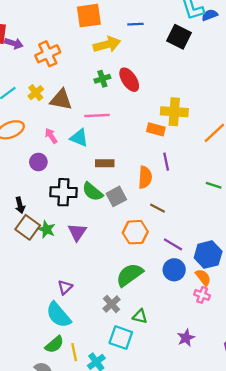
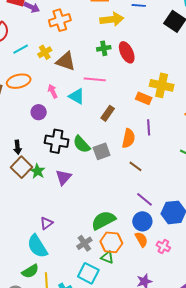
brown rectangle: (105, 163) -> (108, 113), moved, turned -63
orange hexagon: (135, 232) -> (111, 242), moved
orange semicircle: (203, 277) -> (141, 239), moved

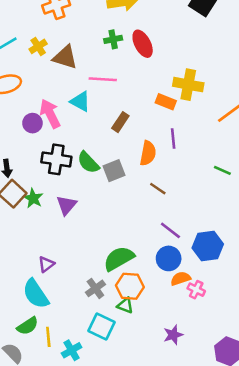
pink arrow: (53, 91) -> (50, 114), moved, size x1.6
orange semicircle: (141, 239) -> (181, 279), moved, turned -77

